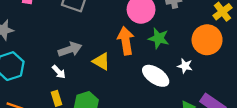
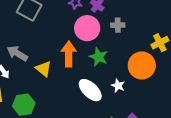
gray arrow: (70, 49) -> (17, 53), turned -140

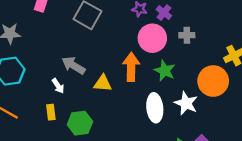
yellow triangle: (44, 69) -> (103, 83), turned -36
white star: (118, 86) -> (186, 103), size x1.5
white ellipse: (90, 90) -> (155, 108), turned 40

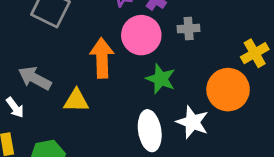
orange arrow: (131, 67) -> (102, 58), moved

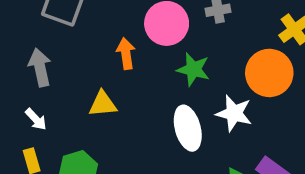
orange arrow: (102, 58) -> (126, 54), size x0.7
gray arrow: (35, 78) -> (40, 67), moved, turned 56

